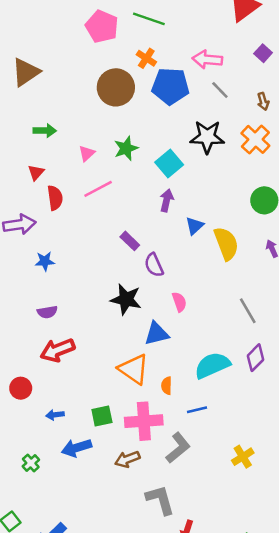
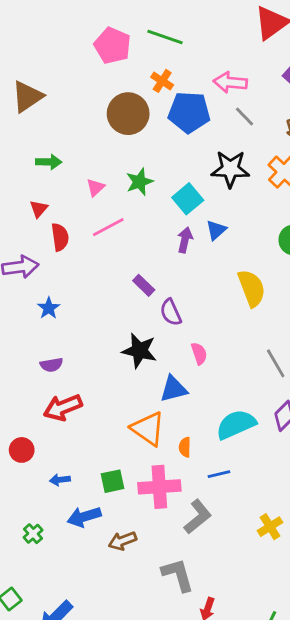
blue triangle: (195, 226) -> (216, 230), moved
blue star: (45, 261) -> (49, 308), turned -30
brown arrow: (127, 459) -> (122, 541), moved

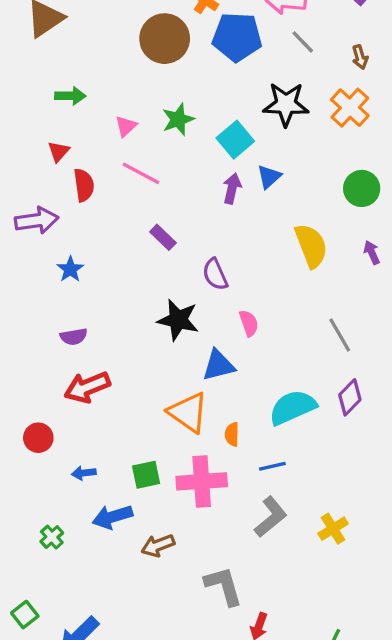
pink line: (108, 227) -> (141, 173), turned 56
purple rectangle: (144, 285) -> (163, 237), moved
gray L-shape: (198, 517) -> (271, 517), moved

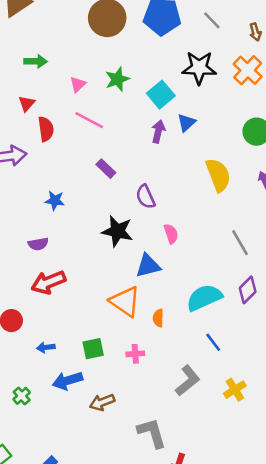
blue star: (70, 269) -> (55, 201), moved, turned -30
blue line: (272, 466) -> (213, 342), moved, turned 66
pink cross: (202, 481) -> (135, 354), size x0.5

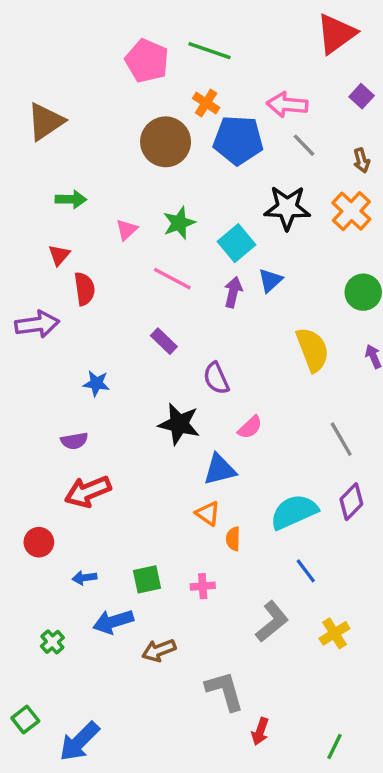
pink line: (89, 120) -> (172, 279), moved
pink semicircle: (171, 234) -> (250, 427), turned 66
orange triangle: (125, 301) -> (208, 513), moved, size x0.6

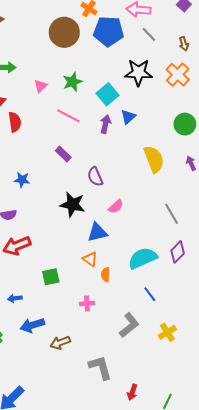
green square: (147, 579) -> (51, 277), moved
red arrow: (260, 731) -> (132, 392), moved

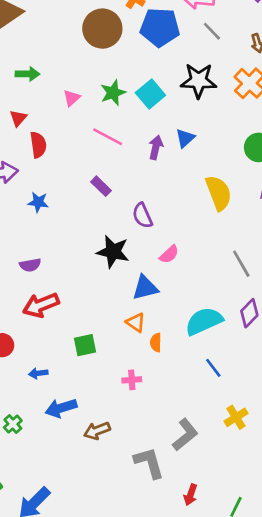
cyan square: (108, 94) -> (150, 94), moved
blue star: (22, 180) -> (38, 202), moved
gray L-shape: (129, 325) -> (185, 435), moved

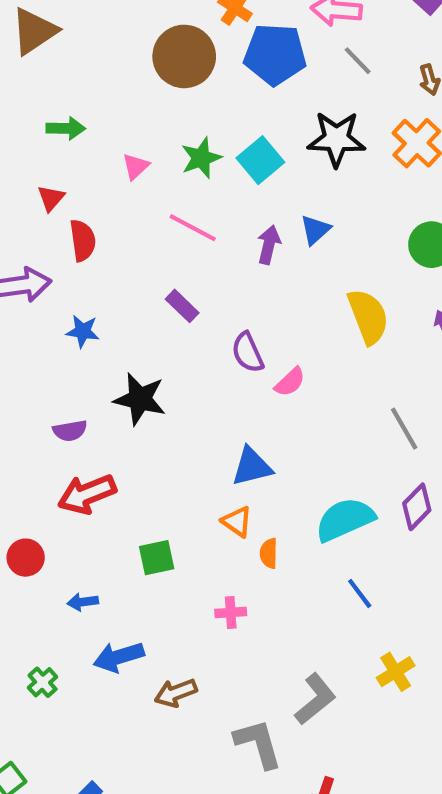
black star: (113, 252) -> (140, 399), moved
pink semicircle: (169, 254) -> (290, 382), moved

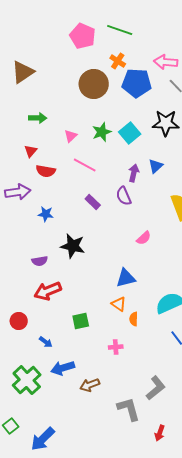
pink line: (193, 228) -> (85, 165), moved
red semicircle: (83, 240) -> (46, 171), turned 108
purple semicircle: (248, 352) -> (124, 196), moved
blue arrow: (83, 602) -> (46, 342), turned -136
green cross: (43, 682) -> (27, 380), size x2.0

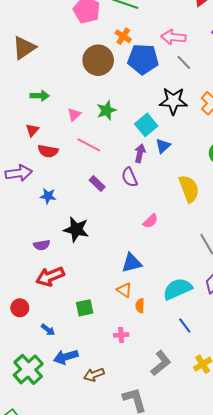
cyan square: (130, 133) -> (146, 125), moved
gray L-shape: (156, 388) -> (161, 363), moved

